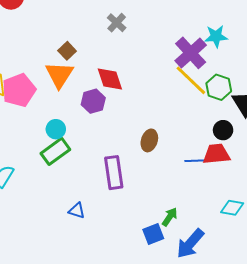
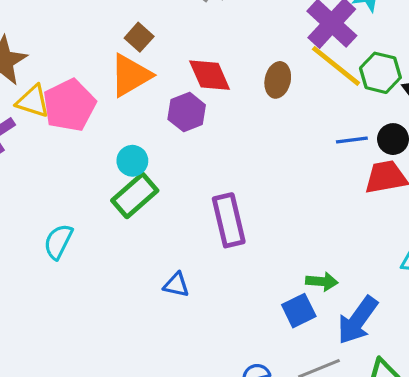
orange triangle: (59, 75) -> (130, 75), turned 32
brown ellipse: (149, 140) -> (278, 80), moved
blue line: (195, 161) -> (352, 140), moved
green arrow: (170, 217) -> (322, 282), turned 66

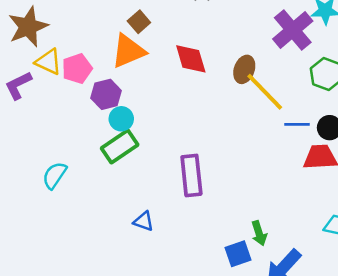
yellow line: (336, 66) -> (265, 92), moved
pink pentagon: (69, 105) -> (77, 69), size x0.7
purple hexagon: (187, 112) -> (106, 94), moved
green arrow: (322, 282) -> (259, 233), turned 60

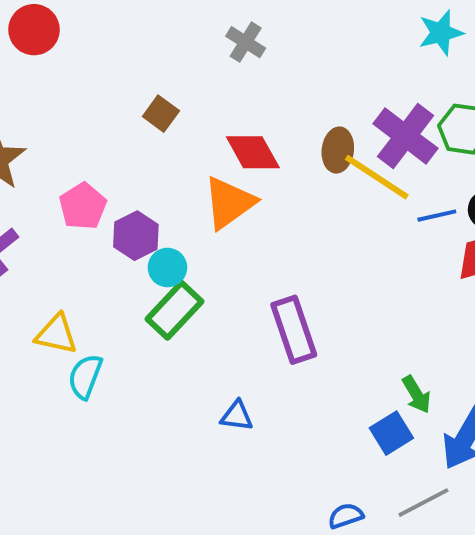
purple cross: (293, 30) -> (406, 136), moved
orange triangle: (128, 51) -> (229, 203), moved
yellow triangle: (49, 62) -> (56, 334), moved

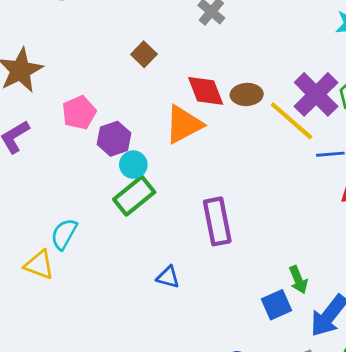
brown ellipse: (338, 150) -> (247, 94), moved, turned 72
yellow triangle: (56, 334) -> (39, 265), moved

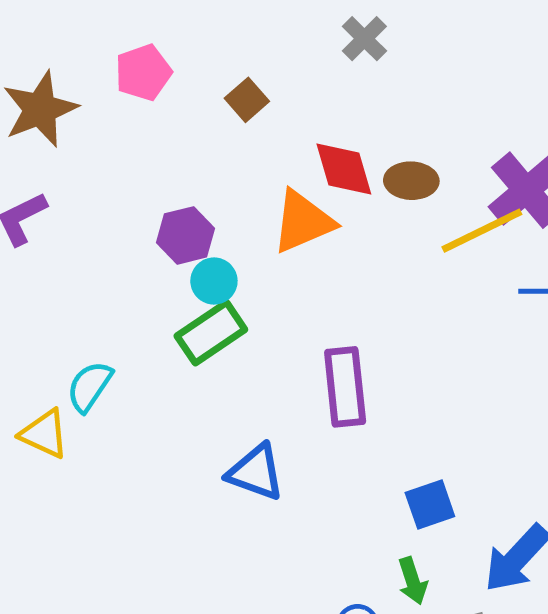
pink pentagon: (79, 113) -> (143, 73), moved
yellow line: (291, 121) -> (482, 231), turned -72
blue triangle: (168, 277) -> (256, 472), size x1.5
green arrow: (298, 280) -> (413, 581), moved
blue square: (277, 305) -> (430, 504), moved

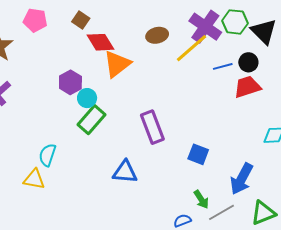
pink pentagon: (143, 73) -> (35, 20), turned -30
red diamond: (344, 169) -> (100, 42), moved
blue square: (430, 504) -> (198, 154), moved, turned -35

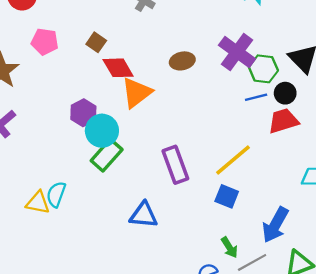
green hexagon: (235, 22) -> (263, 69), moved
yellow line: (191, 48) -> (233, 160), moved
cyan circle: (87, 98) -> (102, 131), size x1.5
yellow triangle: (34, 179) -> (38, 203), moved

